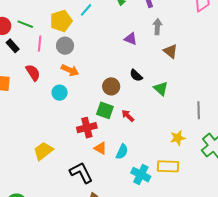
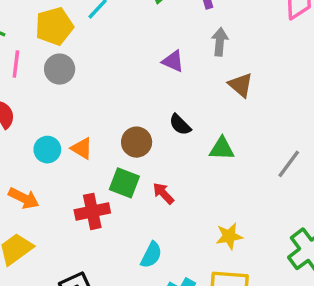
orange arrow: (70, 70) -> (24, 198), moved
green triangle: (161, 89) -> (222, 149), turned -42
gray line: (199, 110) -> (289, 164), moved, turned 36
yellow star: (178, 138) -> (229, 236), moved
orange triangle: (100, 148) -> (82, 148), moved

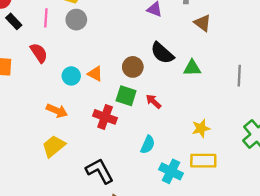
black semicircle: (180, 125) -> (162, 53), size x1.5
gray line: (289, 164) -> (239, 76), turned -30
red cross: (92, 211) -> (105, 117), turned 35

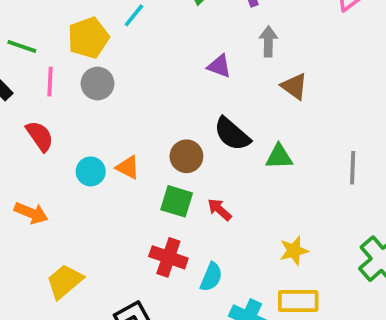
orange arrow: (57, 111) -> (31, 213), moved
red cross: (105, 117) -> (168, 257), moved

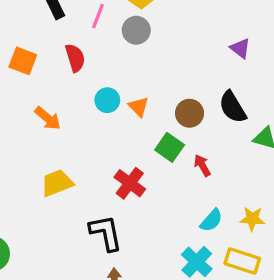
red cross: (168, 257) -> (130, 183), moved
cyan semicircle: (211, 277) -> (211, 220), moved

